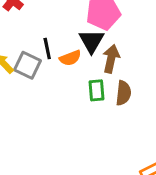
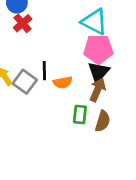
black triangle: (91, 41) -> (99, 72), moved

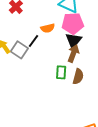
black line: (44, 71) -> (34, 41), turned 40
orange semicircle: (63, 82) -> (48, 28), moved

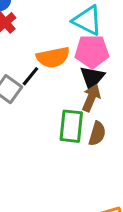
orange semicircle: (48, 28) -> (53, 57), size x1.5
green rectangle: (61, 72) -> (71, 126), size x1.5

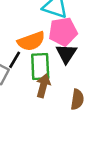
brown arrow: (91, 98) -> (43, 86), moved
green rectangle: (71, 126) -> (40, 66), moved

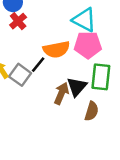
black triangle: (66, 54) -> (77, 87), moved
green rectangle: (40, 66) -> (101, 77), moved

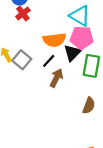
black line: (38, 65) -> (49, 61), moved
black triangle: (77, 87) -> (72, 53), moved
brown semicircle: (92, 111) -> (89, 106), moved

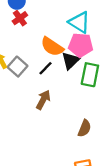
orange semicircle: (54, 40) -> (52, 47), turned 40
brown arrow: (56, 78) -> (43, 100), moved
brown semicircle: (89, 106) -> (84, 128), moved

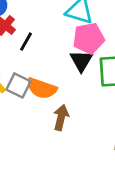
orange semicircle: (52, 47) -> (42, 88), moved
black line: (46, 68) -> (26, 42), moved

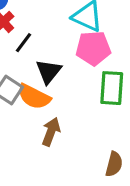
black triangle: (81, 61) -> (49, 71), moved

